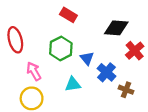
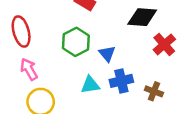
pink arrow: (34, 71) -> (29, 69), moved
blue cross: (106, 72) -> (121, 81), moved, turned 36

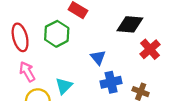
green hexagon: (76, 42) -> (57, 34), moved
cyan triangle: (90, 85) -> (64, 86), moved, turned -36

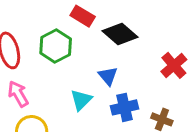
black diamond: (130, 24) -> (120, 34), moved, turned 36
cyan triangle: (64, 86) -> (81, 100), moved

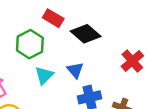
cyan triangle: (81, 100) -> (44, 75), moved

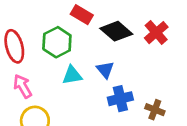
red cross: (132, 61) -> (156, 33), moved
cyan triangle: (44, 75) -> (72, 75), turned 36

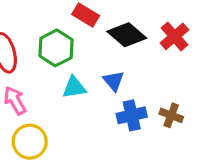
brown cross: (155, 110) -> (171, 115), moved

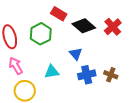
cyan triangle: (74, 87) -> (52, 72), moved

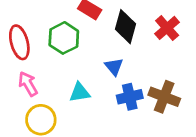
black diamond: (84, 26) -> (125, 27), turned 65
brown cross: (111, 75) -> (164, 97), size x1.5

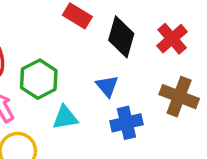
green hexagon: (64, 38) -> (39, 79), moved
brown cross: (164, 97) -> (179, 97), moved

